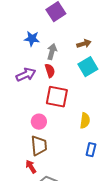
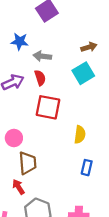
brown arrow: (84, 44) -> (89, 47), moved
gray arrow: (52, 52) -> (42, 56), turned -98
pink circle: (39, 122) -> (14, 138), moved

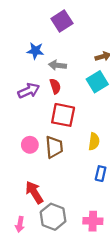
brown trapezoid: (28, 163) -> (54, 147), moved
red arrow: (18, 187) -> (34, 192), size x1.5

